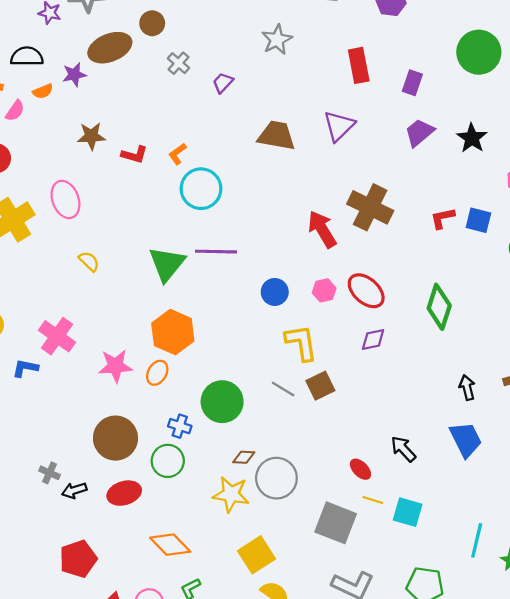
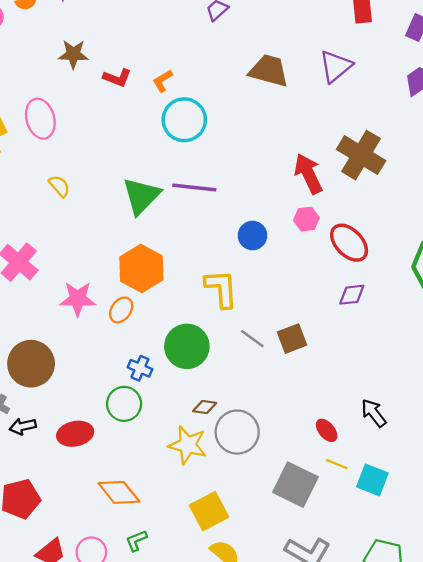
pink hexagon: (324, 290) -> (306, 219), moved
yellow L-shape: (301, 343) -> (221, 289), moved
brown circle: (115, 438) -> (31, 364), moved

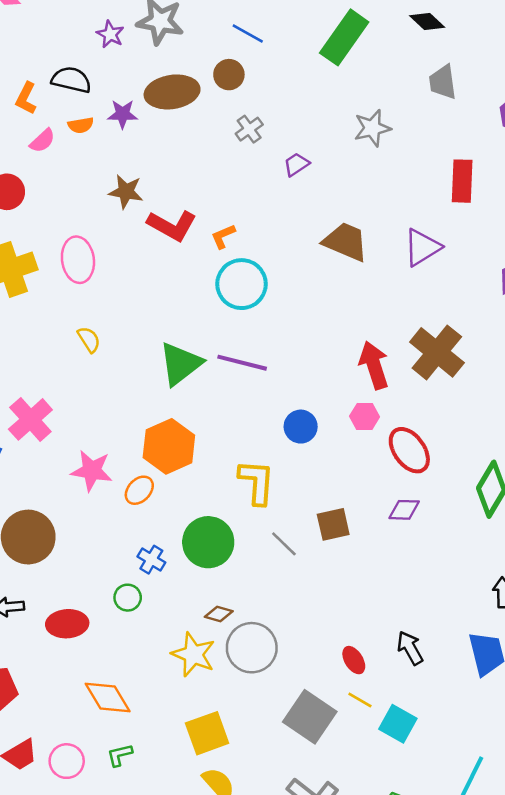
red L-shape: (117, 78) -> (172, 225), size x1.5
brown square: (292, 339) -> (333, 524), moved
green circle: (124, 404) -> (128, 598), size x0.7

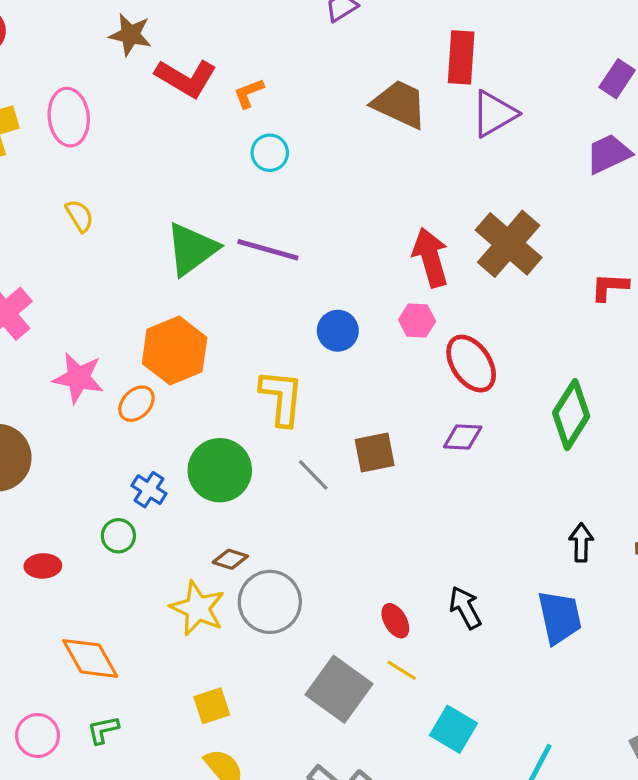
red rectangle: (462, 181) -> (461, 57), moved
cyan circle: (242, 284) -> (270, 153), size x0.6
red ellipse: (67, 624) -> (43, 566), size x0.7
cyan square: (398, 724) -> (453, 729), moved
yellow square: (207, 733) -> (212, 706), size x0.7

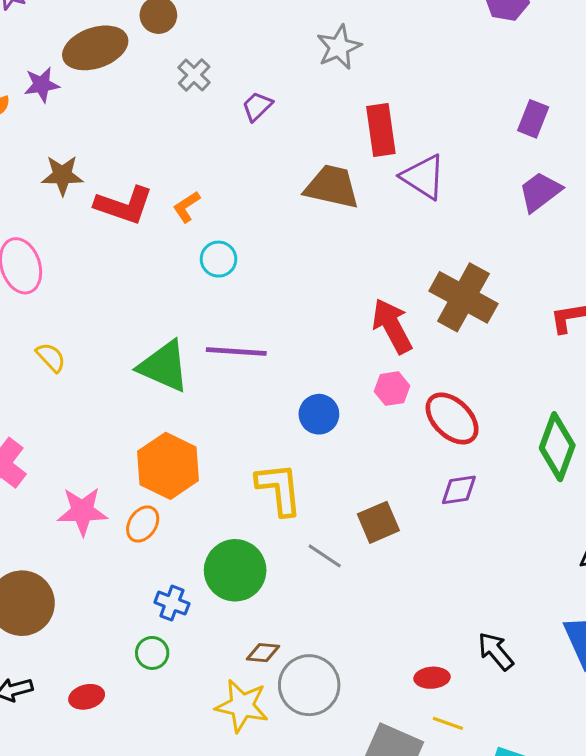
purple triangle: (494, 114) -> (423, 177), turned -45
green triangle: (192, 249) -> (164, 366), turned -48
red ellipse: (395, 621) -> (432, 678), turned -52

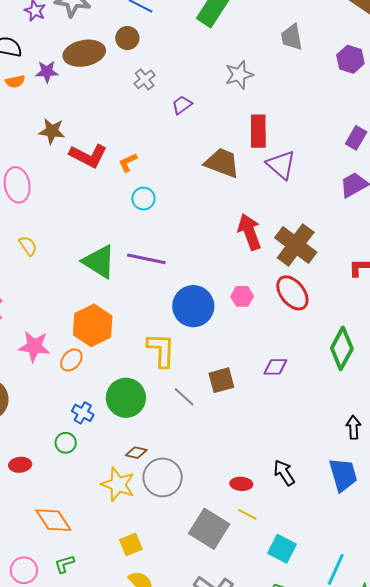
red arrow: (392, 326) -> (249, 232), moved
blue circle: (319, 414) -> (193, 306), size x1.6
red ellipse: (452, 418) -> (292, 293), moved

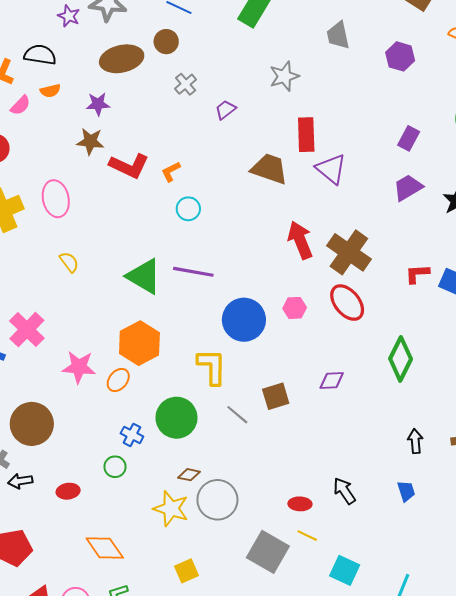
purple star: (47, 72) -> (98, 104), moved
blue trapezoid: (343, 475) -> (406, 491), size x0.6

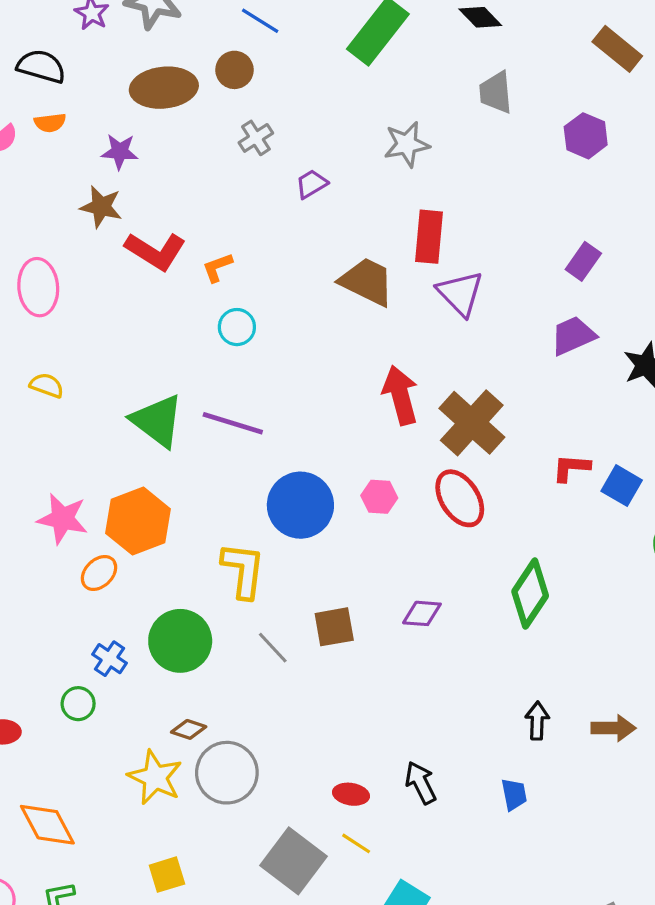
yellow semicircle: (69, 262) -> (47, 385), turned -40
pink star: (79, 367) -> (62, 519), moved

